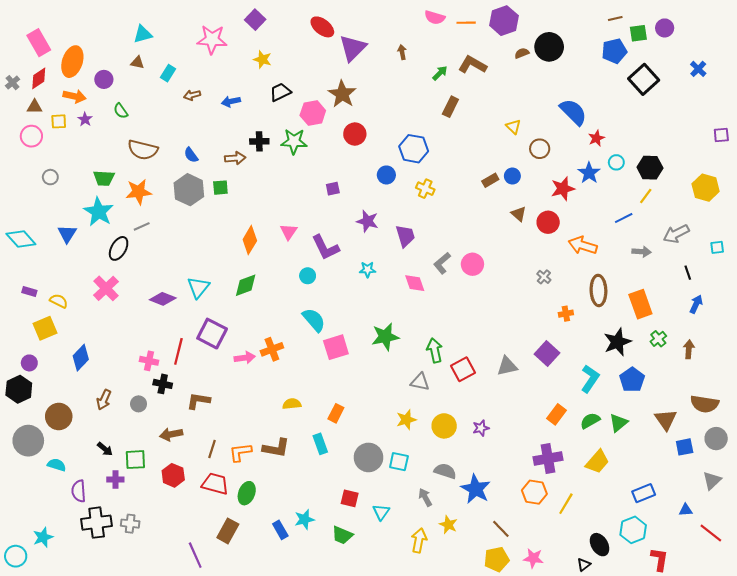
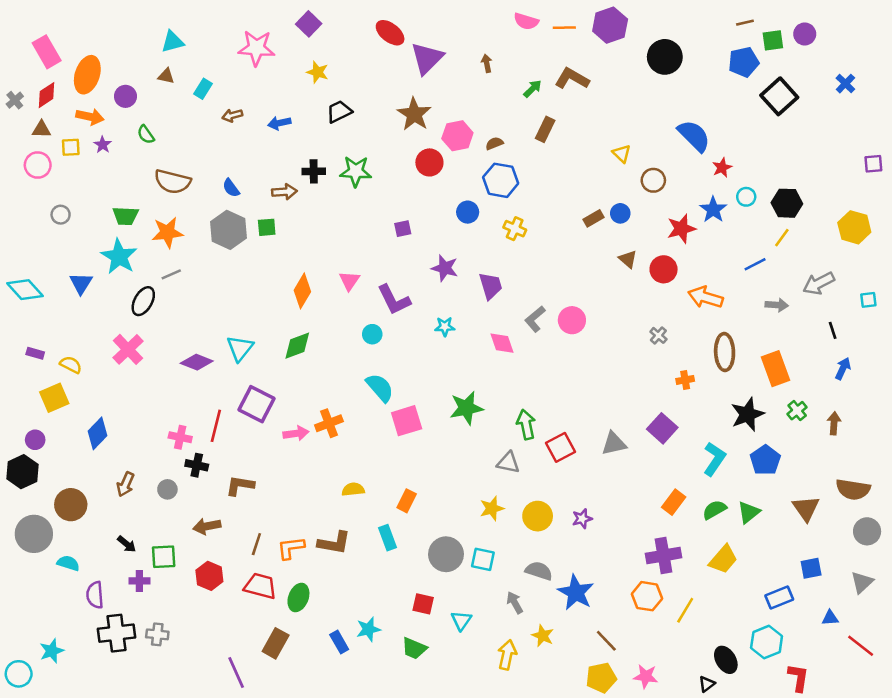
brown semicircle: (522, 53) -> (494, 143), moved
pink hexagon: (313, 113) -> (457, 136), moved
blue square: (685, 447) -> (811, 568), moved

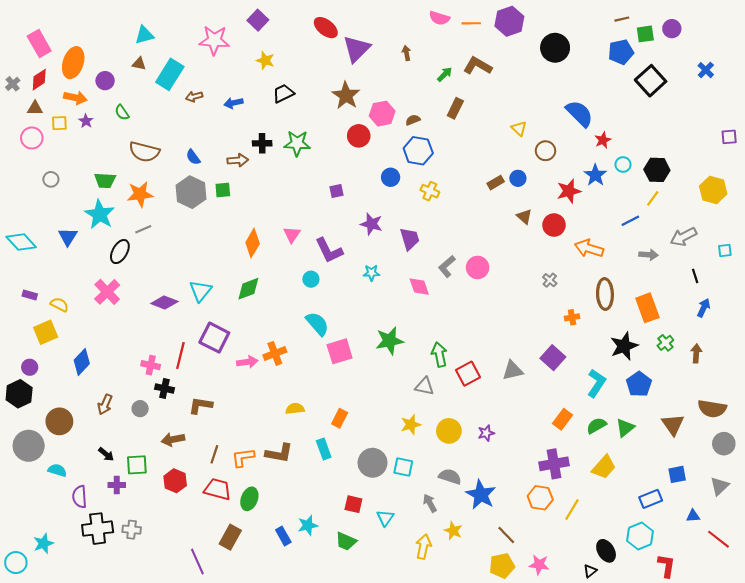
cyan rectangle: (203, 89) -> (170, 74), size x1.8

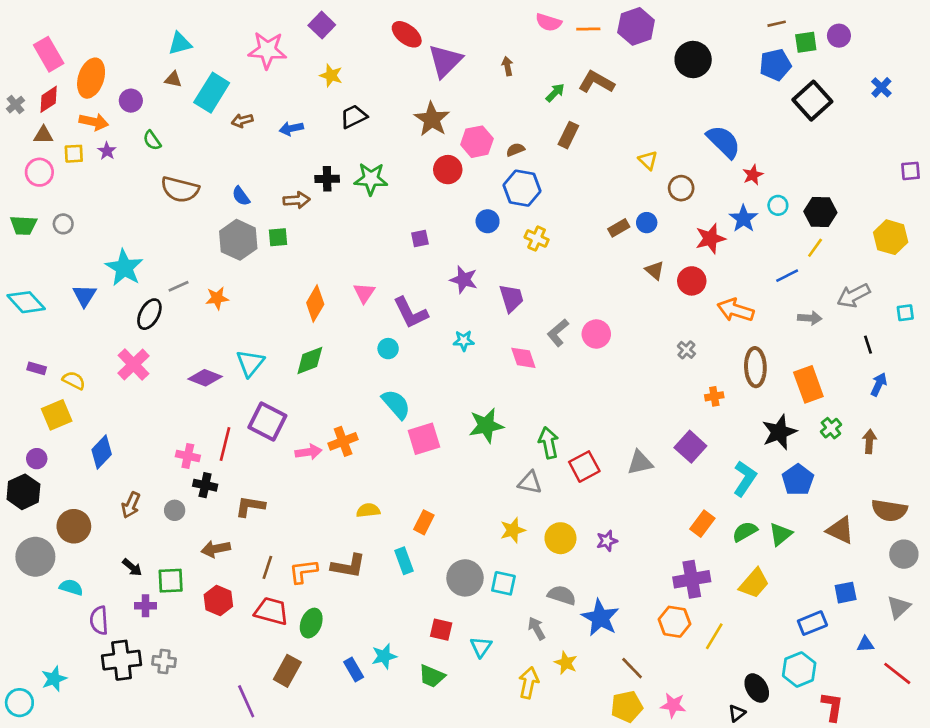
green trapezoid: (105, 180) -> (23, 225), moved
orange star: (140, 194) -> (217, 298), moved, size x0.7
brown triangle: (673, 425) -> (840, 530), turned -30

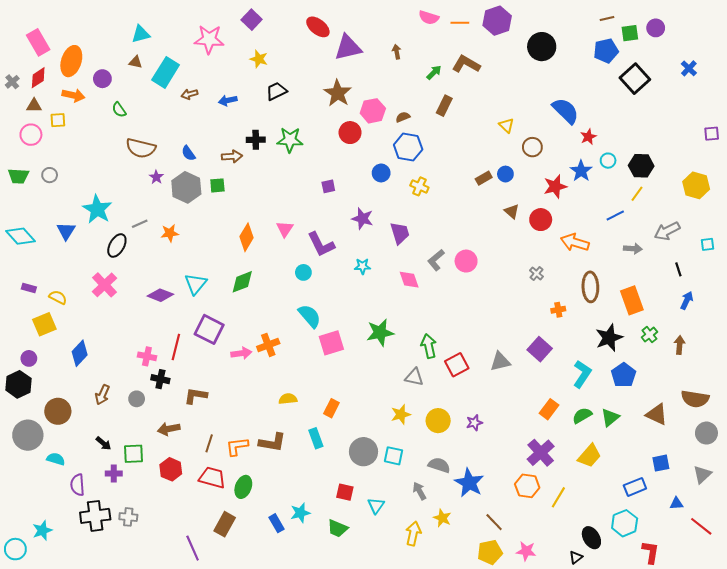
purple triangle: (445, 61) -> (348, 48), turned 32
purple star: (107, 151) -> (156, 177), moved
purple cross: (692, 579) -> (541, 453), turned -32

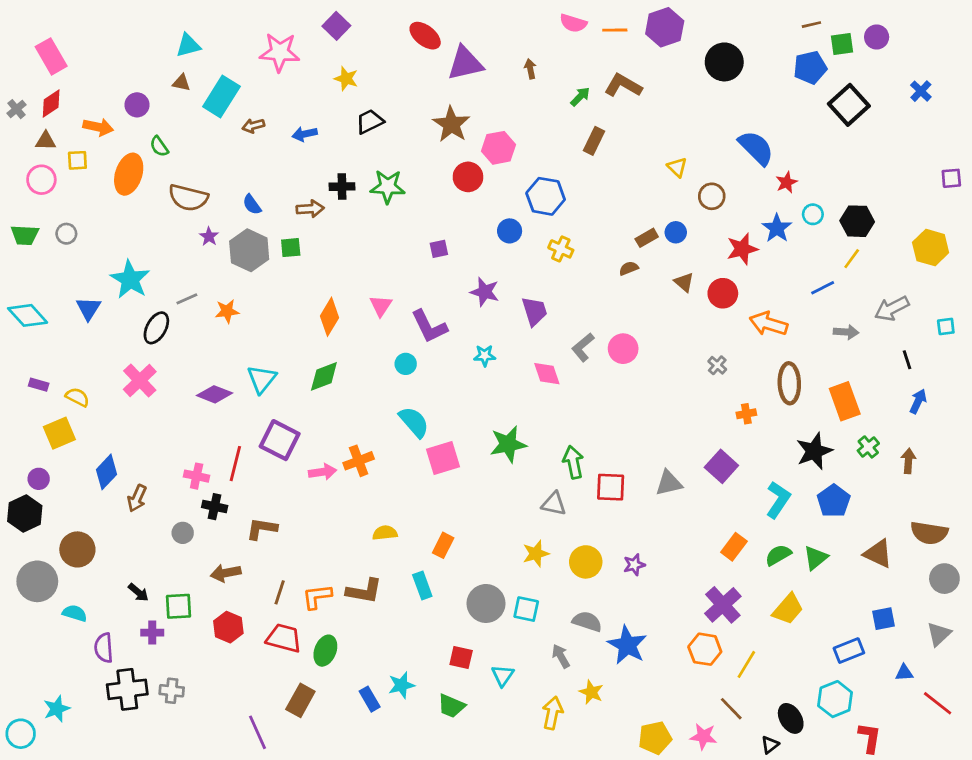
orange ellipse: (71, 61) -> (129, 174), moved
brown semicircle: (403, 117) -> (629, 268), moved
red square: (457, 365) -> (611, 487), turned 30
brown arrow: (102, 395) -> (137, 498), moved
brown line: (494, 522) -> (731, 709), moved

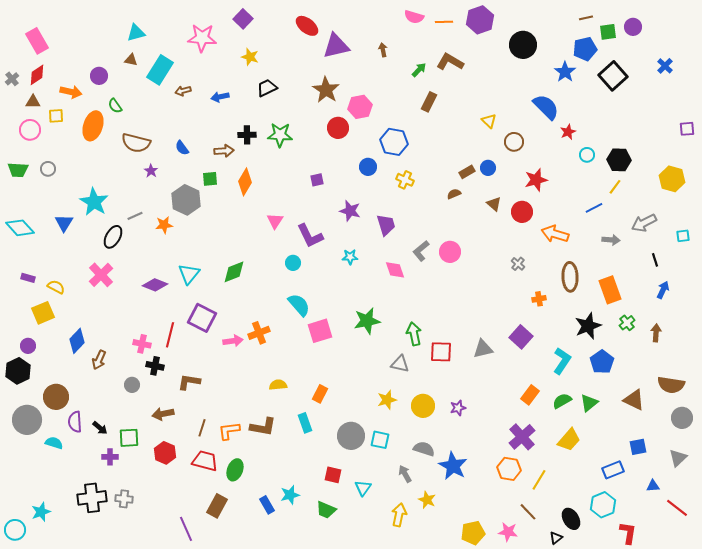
blue star: (777, 228) -> (565, 72), moved
gray hexagon: (249, 250) -> (186, 200), moved
orange diamond: (329, 317) -> (245, 182), moved
purple semicircle: (104, 648) -> (75, 422), moved

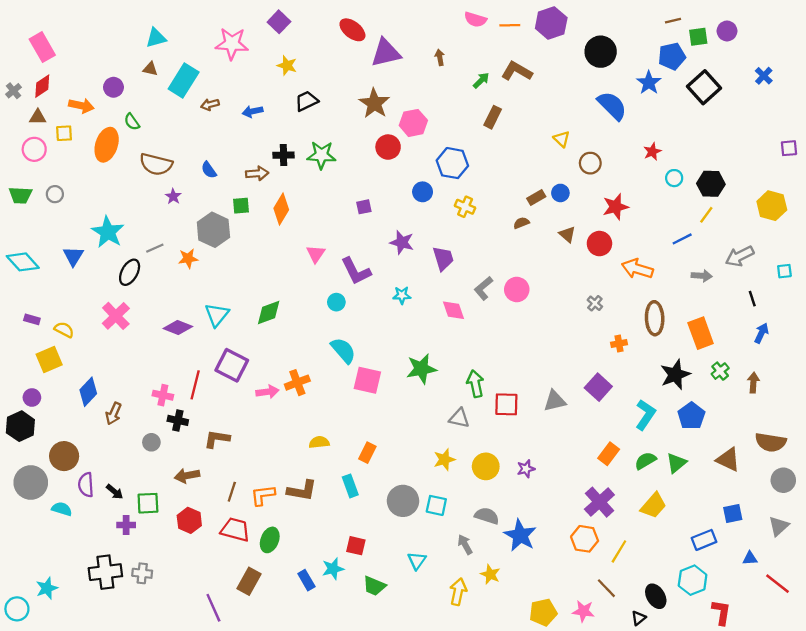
blue semicircle: (546, 107) -> (612, 106), moved
pink square: (320, 331) -> (367, 380), turned 30
red square: (333, 475) -> (356, 546), moved

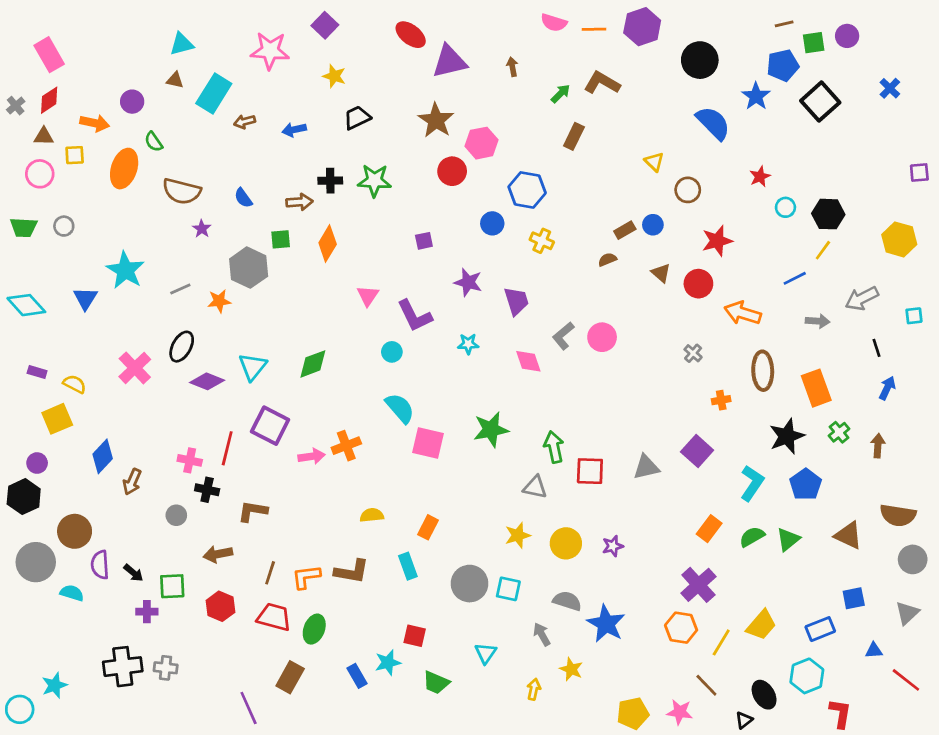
black ellipse: (130, 272) -> (182, 347), moved
yellow trapezoid: (653, 505) -> (761, 625), moved
yellow arrow: (458, 592) -> (534, 689), size x0.7

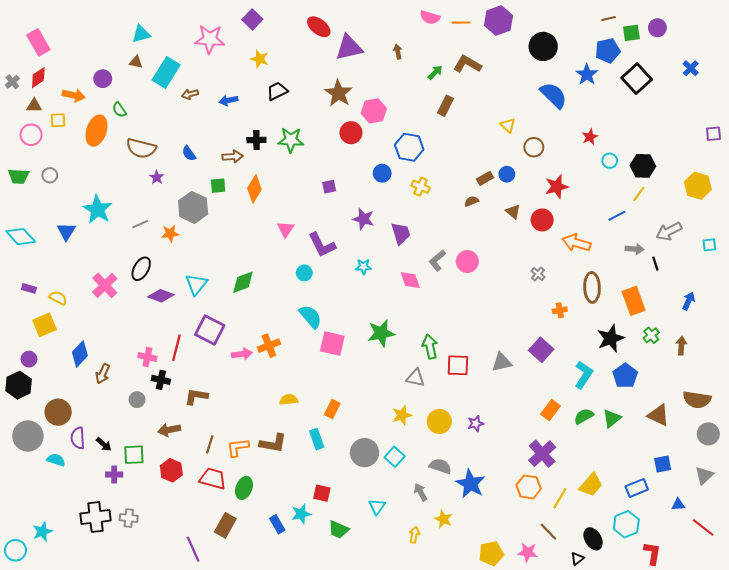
black line: (876, 348) -> (655, 264), moved
cyan square: (508, 589) -> (395, 457), turned 30

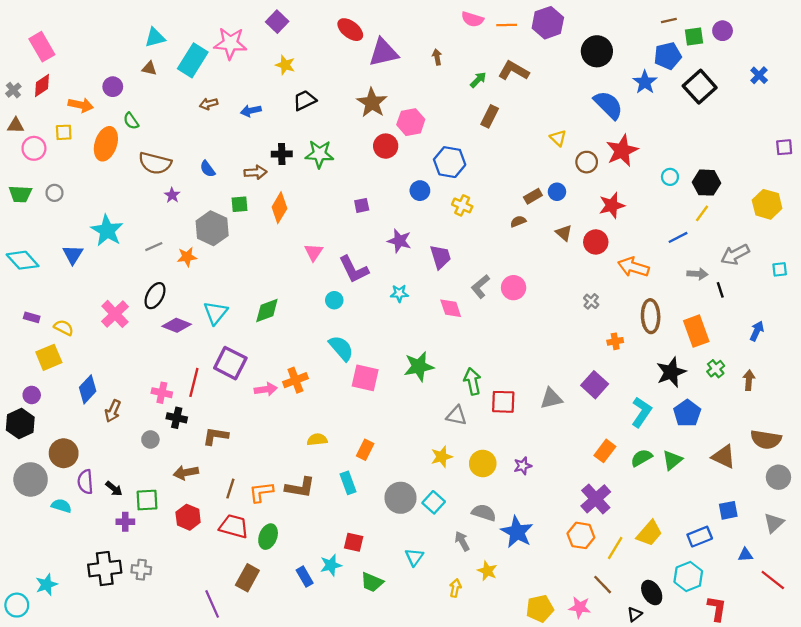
cyan rectangle: (166, 72) -> (193, 60), moved
brown triangle: (34, 106) -> (16, 125), moved
red star: (590, 137) -> (622, 151), moved, size x1.8

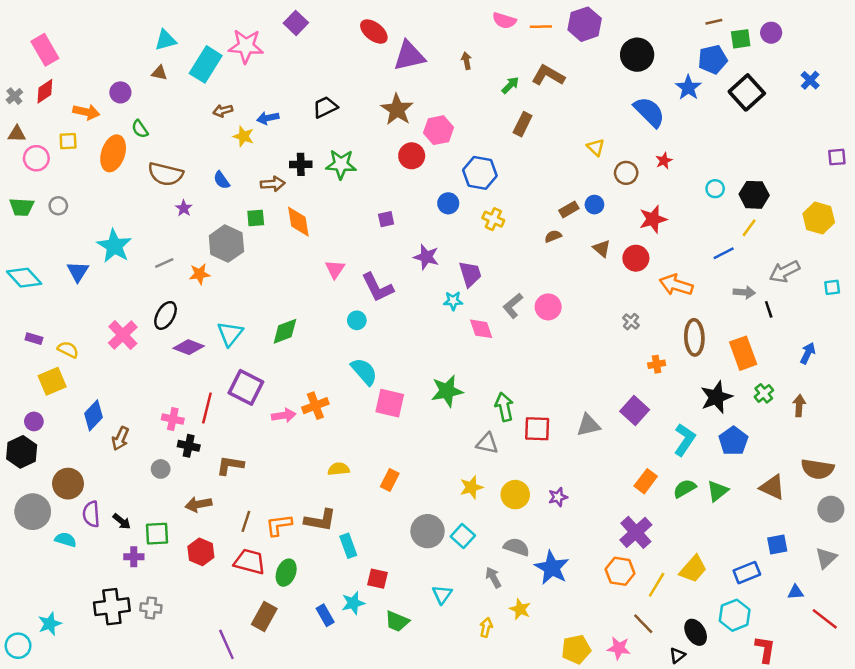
yellow star: (285, 65) -> (243, 136), moved
red star: (622, 151) -> (664, 161), size x0.5
orange diamond: (279, 208) -> (298, 222), turned -40
cyan star: (399, 293) -> (453, 301), moved
cyan rectangle: (348, 483) -> (348, 546), moved

